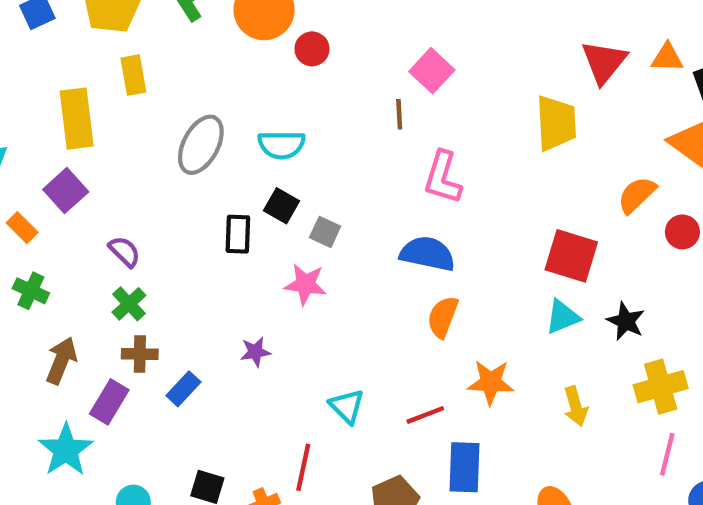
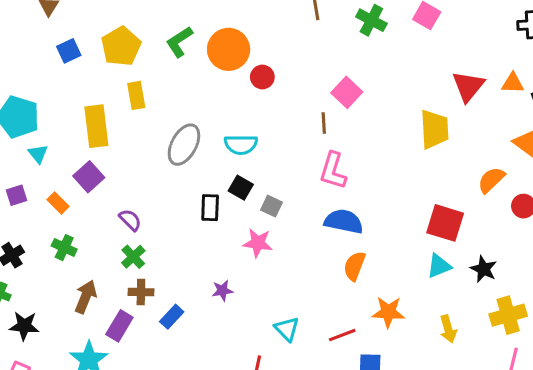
pink L-shape: (443, 177) -> (333, 171), moved

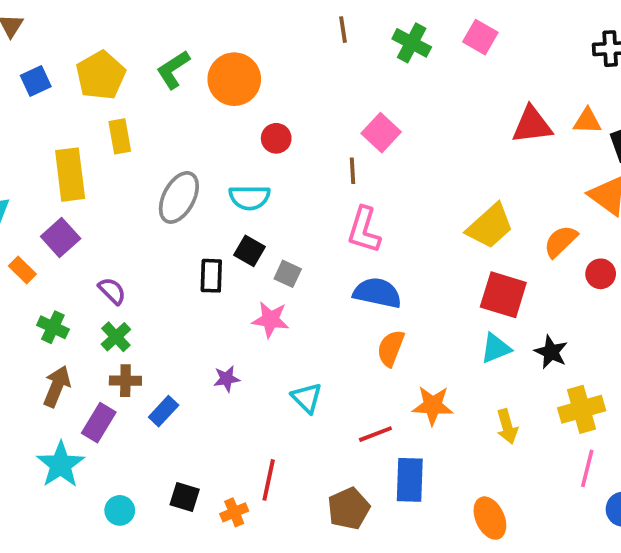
red circle: (262, 77) -> (276, 138), moved
red triangle: (468, 86) -> (532, 125), turned 44
yellow trapezoid: (434, 129) -> (490, 226), moved, turned 51
green cross: (64, 248) -> (53, 327), moved
cyan triangle: (287, 329) -> (307, 398), moved

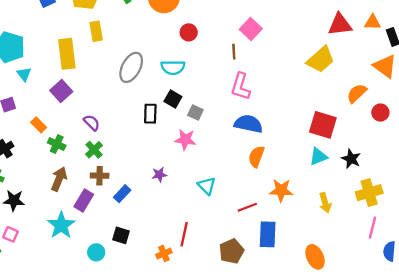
yellow trapezoid: (490, 226) -> (321, 59), moved
orange rectangle: (22, 270) -> (39, 125), moved
black square: (185, 497) -> (121, 235), moved

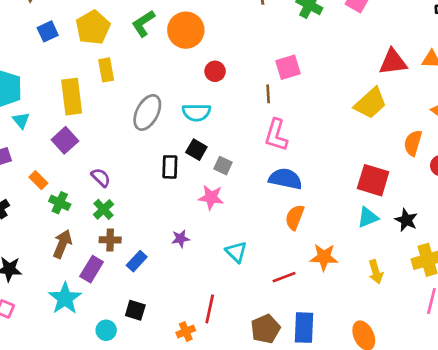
pink square: (251, 29) -> (288, 67), turned 30
orange semicircle: (357, 93) -> (413, 143), turned -30
blue rectangle: (268, 234) -> (304, 328), moved

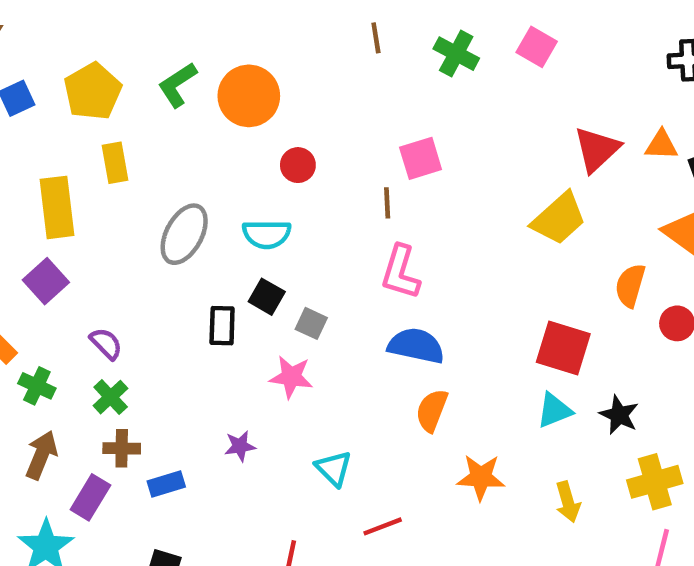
red triangle: (393, 62) -> (597, 149), turned -36
blue rectangle: (137, 261) -> (166, 484), turned 30
red line: (284, 277) -> (383, 526), moved

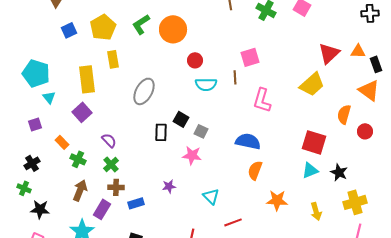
cyan semicircle: (267, 234) -> (206, 84), moved
pink L-shape: (400, 272) -> (262, 100), moved

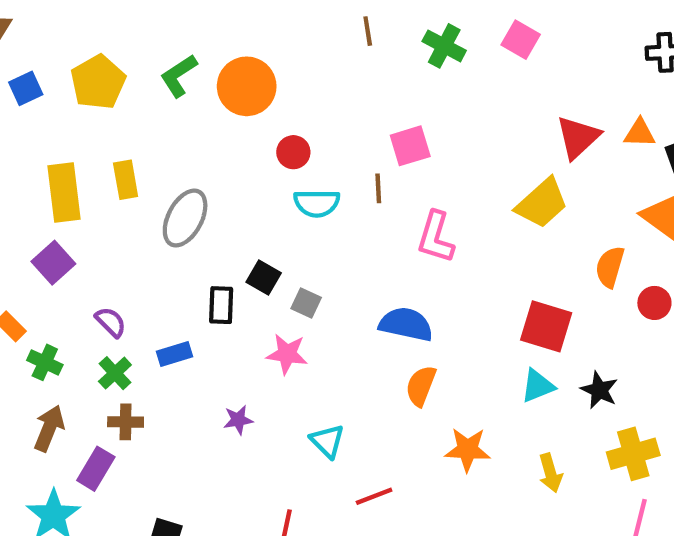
yellow rectangle: (113, 59) -> (126, 180), moved
blue rectangle: (136, 203) -> (174, 354), moved

